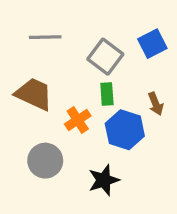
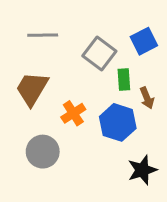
brown trapezoid: (34, 94) -> (32, 89), turned -84
green rectangle: (107, 94) -> (124, 80), moved
black star: (104, 180) -> (142, 170), moved

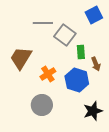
gray line: (43, 35) -> (43, 23), moved
blue square: (144, 41) -> (94, 15), moved
gray circle: (43, 152) -> (42, 105), moved

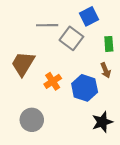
blue square: (94, 15) -> (89, 16), moved
green rectangle: (81, 52) -> (109, 44), moved
gray circle: (42, 105) -> (32, 120), moved

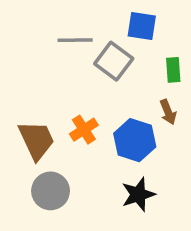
blue square: (89, 16) -> (142, 26), turned 36
brown trapezoid: (23, 64) -> (36, 140), moved, turned 124
black star: (102, 122) -> (138, 194), moved

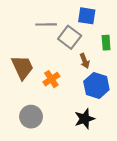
brown arrow: (168, 112) -> (85, 61), moved
brown trapezoid: (36, 140) -> (22, 67), moved
blue hexagon: (135, 140) -> (96, 86), moved

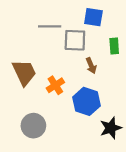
gray square: (70, 37) -> (75, 40), turned -35
blue hexagon: (96, 86) -> (86, 101), moved
black star: (85, 119) -> (111, 128), moved

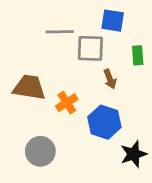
brown trapezoid: (24, 73) -> (29, 87), turned -56

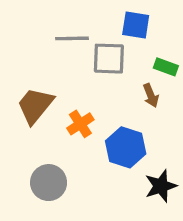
green rectangle: (138, 55) -> (166, 67), turned -66
brown arrow: (110, 79) -> (151, 95), moved
brown trapezoid: (29, 87) -> (35, 105), turned -60

